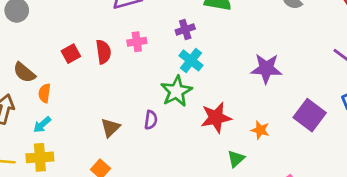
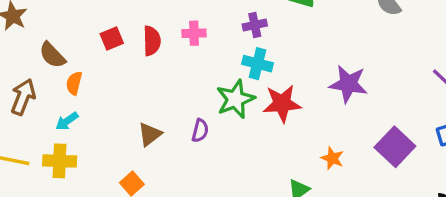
cyan cross: (191, 60) -> (258, 64), turned -30
red star: (216, 118) -> (282, 103), moved

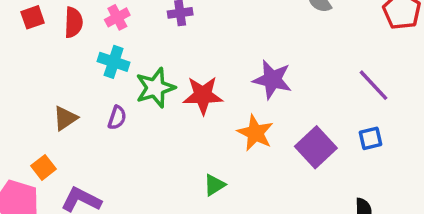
pink cross: (194, 33) -> (117, 17), turned -30
cyan cross: (258, 64) -> (114, 62), moved
orange star: (332, 158) -> (255, 133), moved, size x1.5

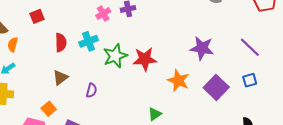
pink cross: (117, 17) -> (103, 14), moved
red semicircle: (73, 22) -> (61, 43), moved
cyan cross: (114, 62) -> (89, 41), turned -36
purple star: (272, 80) -> (202, 48), moved
purple semicircle: (117, 118) -> (91, 90), moved

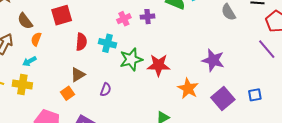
red square: (37, 16) -> (62, 15), size x1.5
cyan cross: (89, 41) -> (107, 43), turned 30
purple line: (250, 47) -> (267, 49), moved
orange square: (49, 109) -> (68, 93), moved

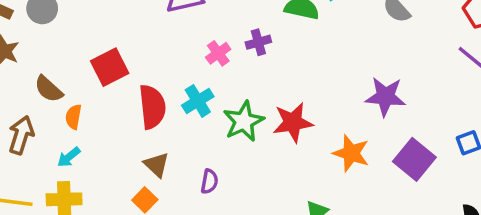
red semicircle: (81, 42) -> (152, 107), size x1.4
cyan cross: (107, 43) -> (198, 101), turned -36
brown triangle: (78, 75) -> (157, 165), turned -35

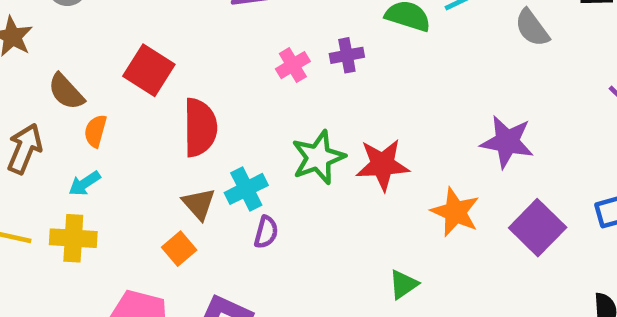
red square: (110, 67) -> (149, 70), turned -36
cyan cross: (198, 101) -> (246, 189), moved

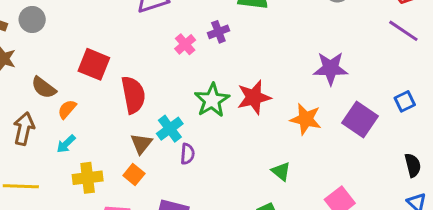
orange semicircle: (95, 131) -> (67, 109), turned 36
brown triangle: (199, 204) -> (141, 144), turned 30
yellow cross: (73, 238) -> (88, 178), moved
green triangle: (403, 284) -> (281, 171), turned -36

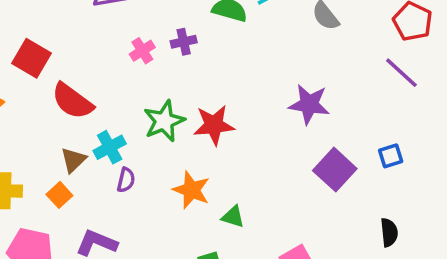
red semicircle: (133, 95) -> (72, 101), turned 129
orange star: (306, 119) -> (191, 190), moved
green triangle: (281, 171) -> (233, 217), turned -30

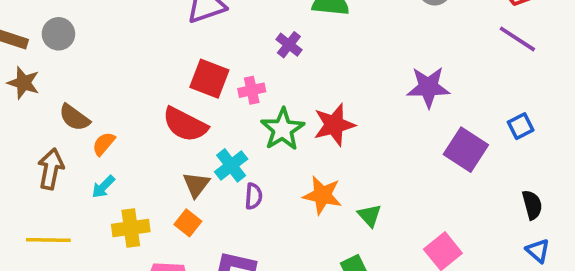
purple cross: (184, 42) -> (289, 45), turned -30
pink cross: (142, 51) -> (252, 90), moved, turned 30
red square: (31, 58) -> (209, 79), moved
green triangle: (233, 217) -> (370, 215), turned 40

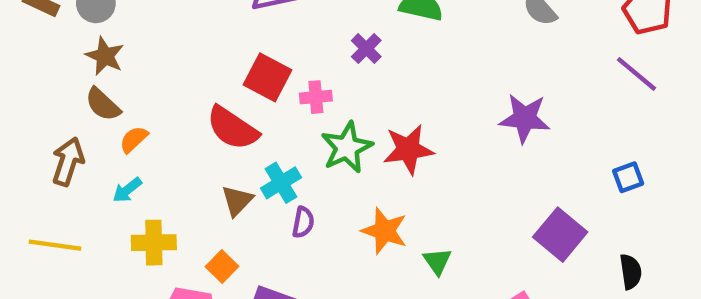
brown star: (23, 83) -> (105, 56), moved
purple square: (466, 150) -> (560, 235), moved
orange square: (188, 223) -> (222, 267), moved

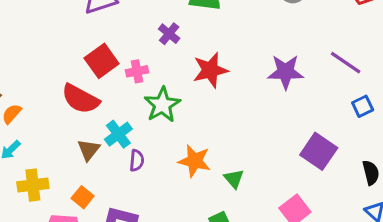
purple line: (637, 74) -> (346, 63), moved
red square: (267, 77) -> (102, 61), turned 32
red star: (408, 149) -> (210, 70), moved

